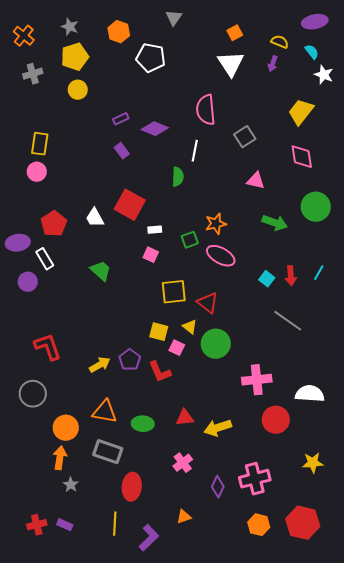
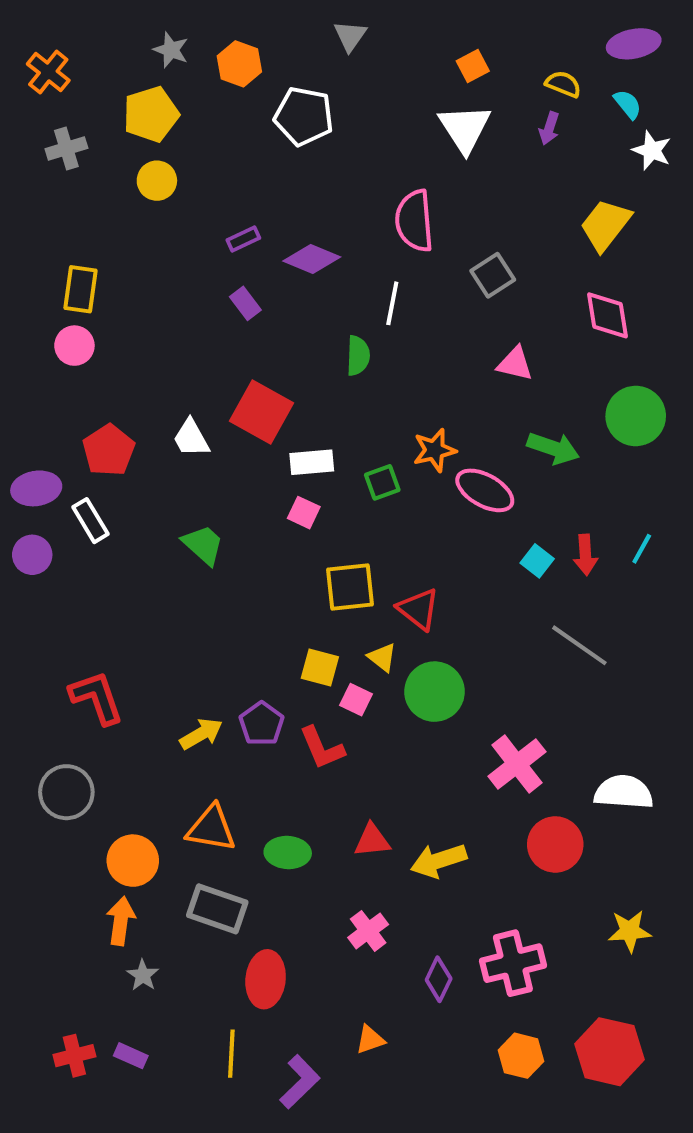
gray star: (70, 27) -> (171, 50), moved
white rectangle: (155, 230) -> (312, 462), size x1.5
pink ellipse: (221, 256) -> (485, 490), moved
purple circle: (28, 282) -> (32, 555), moved
pink cross: (257, 380) -> (517, 764), turned -32

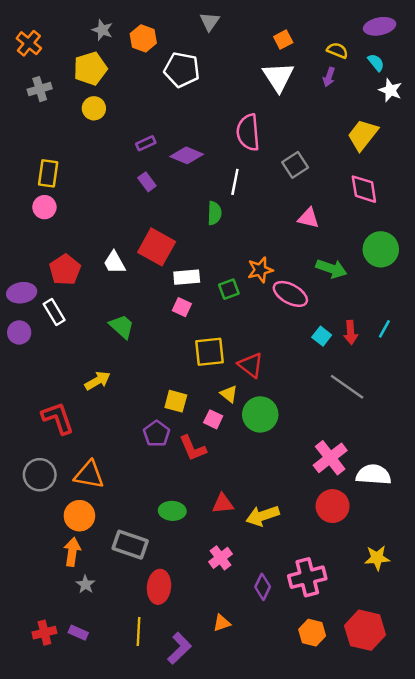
yellow square: (320, 667) -> (176, 401), moved
yellow arrow: (201, 734) -> (98, 381), moved
pink cross: (517, 764) -> (330, 458), moved
orange triangle: (211, 828) -> (89, 475), moved

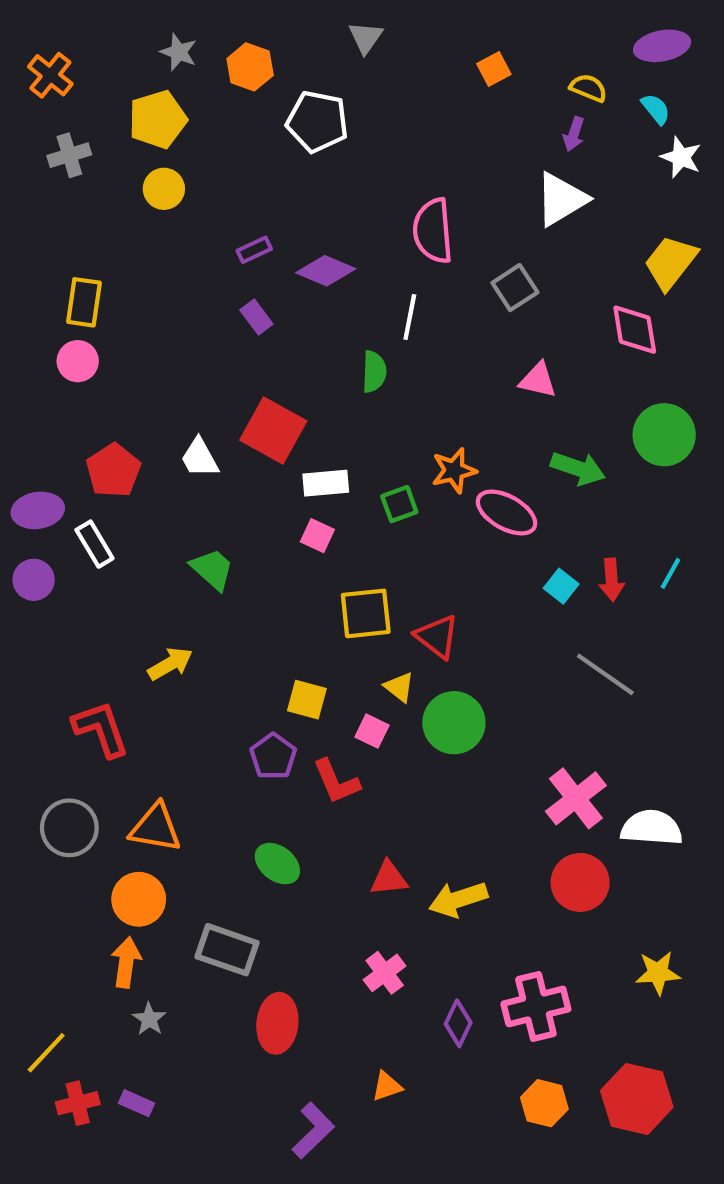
white triangle: (278, 77) -> (561, 199), moved, turned 32
yellow trapezoid: (363, 135) -> (670, 262), moved
green ellipse: (172, 511) -> (277, 864), moved, turned 35
yellow line: (138, 631) -> (46, 1053), moved, turned 40

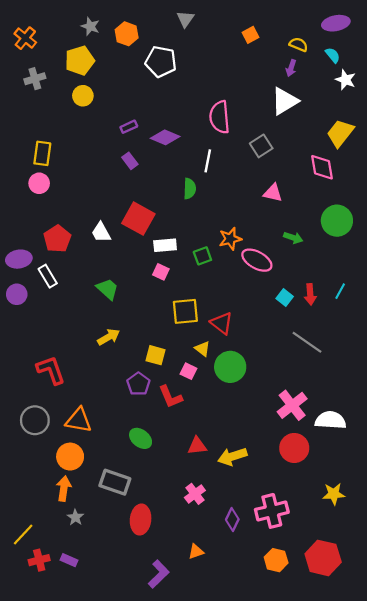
green arrow: (578, 468) -> (293, 238), size x0.7
yellow arrow: (170, 664) -> (109, 337), moved

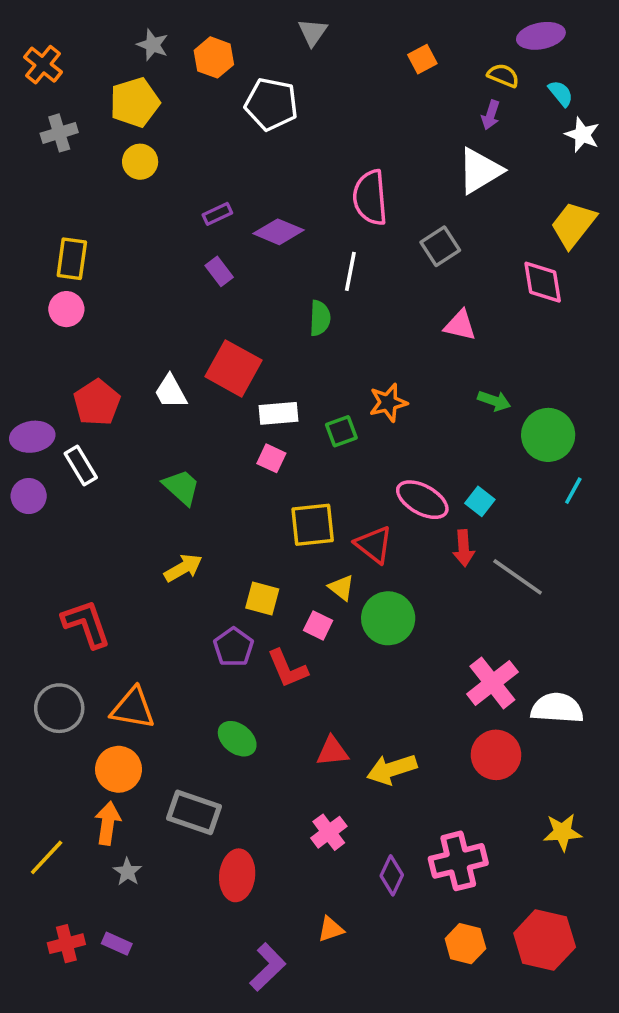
purple ellipse: (336, 23) -> (541, 36), moved
green circle: (337, 221) -> (548, 435), moved
pink ellipse: (257, 260) -> (422, 500), moved
red arrow: (310, 294) -> (464, 548), moved
yellow line: (23, 534) -> (47, 857), moved

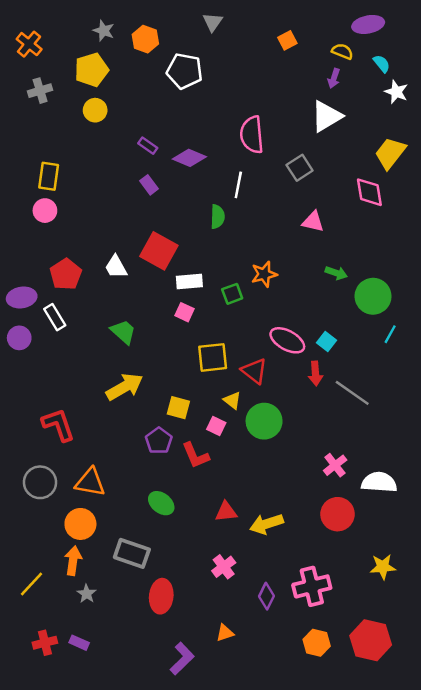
purple rectangle: (217, 214) -> (148, 146), turned 60
yellow arrow: (183, 568) -> (124, 387), size x1.4
pink cross: (492, 683) -> (335, 465), size x0.7

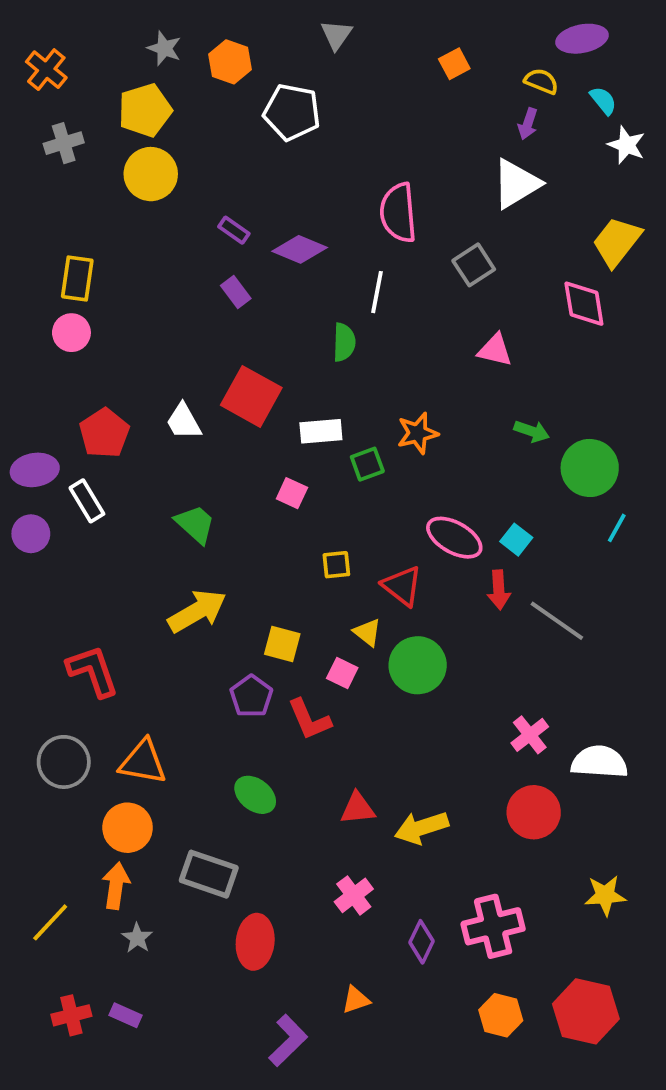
yellow circle: (95, 110) -> (151, 174), size x1.4
white rectangle: (189, 282) -> (321, 431), moved
yellow square: (213, 357) -> (336, 565), size x0.6

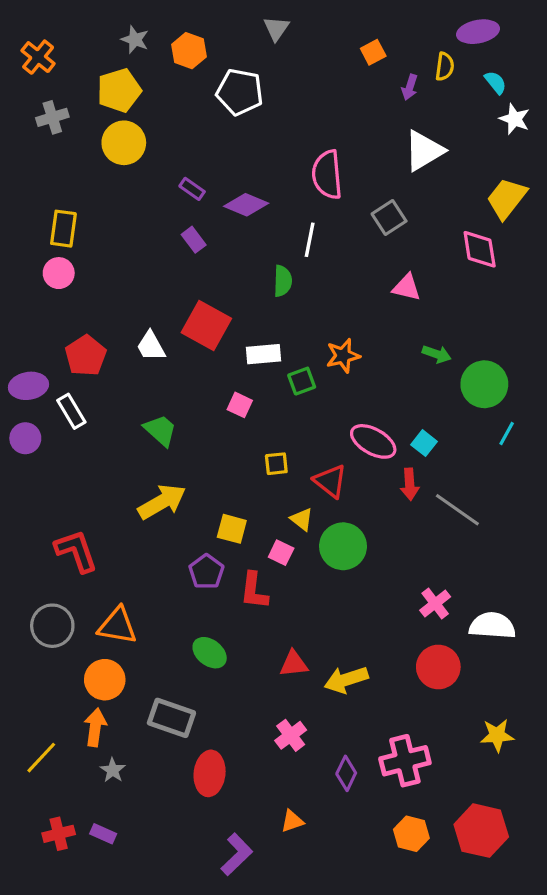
yellow semicircle: (541, 81) -> (445, 67), turned 76
purple arrow: (528, 124) -> (410, 87), moved
red L-shape: (309, 719) -> (254, 591), turned 30

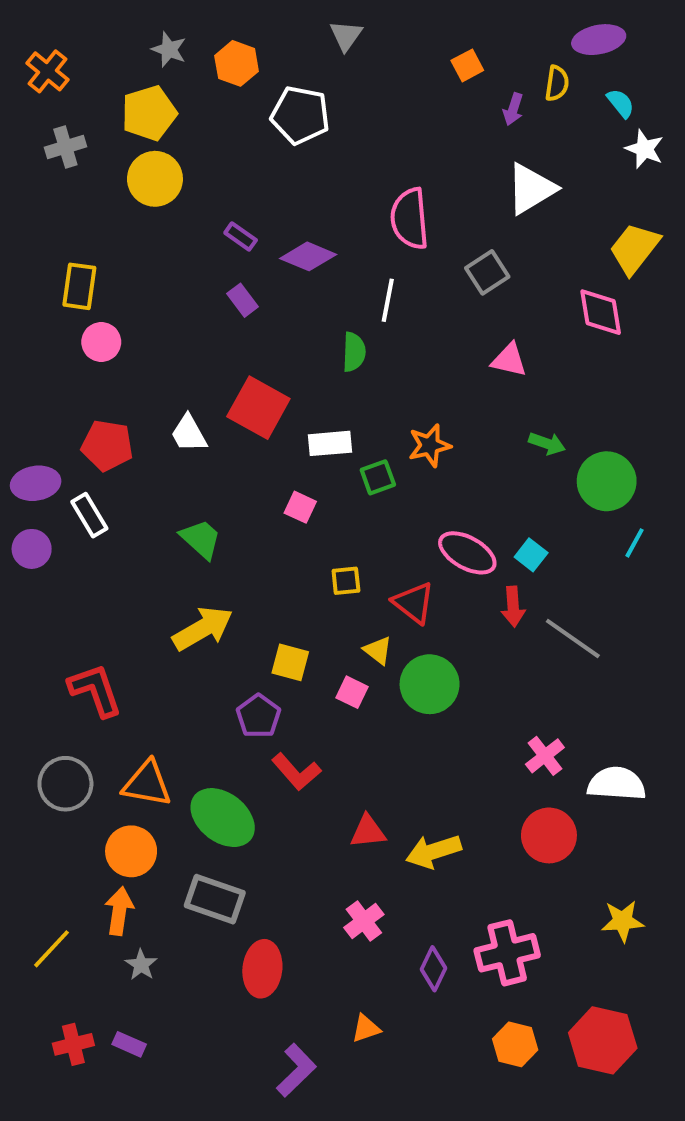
pink circle: (59, 273) -> (101, 342), moved
red pentagon: (86, 356) -> (107, 445), turned -30
red L-shape: (254, 591) -> (296, 772), moved, turned -48
green ellipse: (210, 653) -> (223, 818), moved, size x1.5

